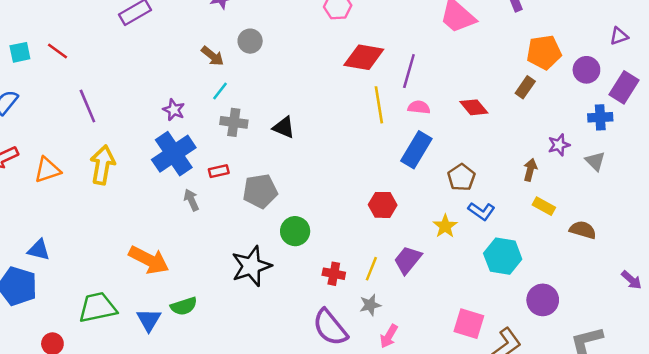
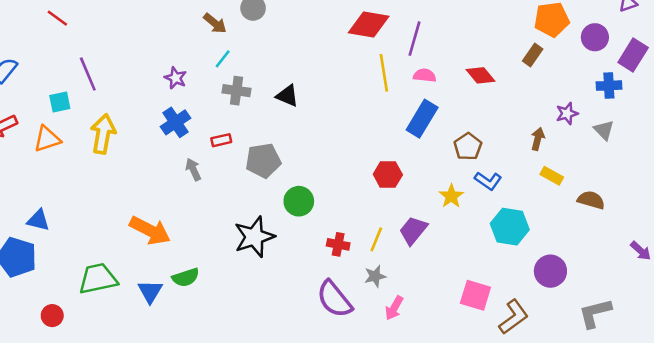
cyan square: (20, 52) -> (60, 102), moved
blue cross: (174, 154) -> (175, 122), size x0.7

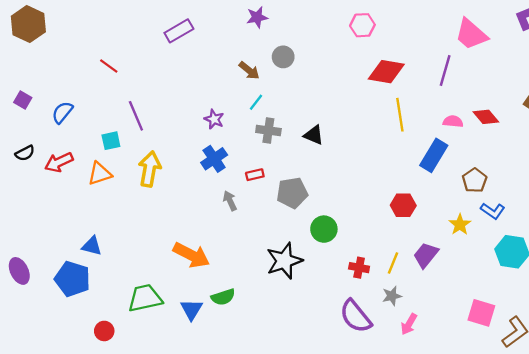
purple line: (414, 39) -> (445, 70), moved
pink semicircle: (425, 75) -> (453, 121), moved

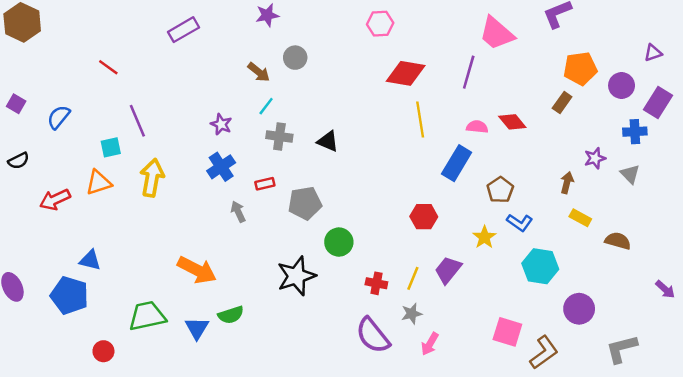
red arrow: (59, 162) -> (55, 200), moved

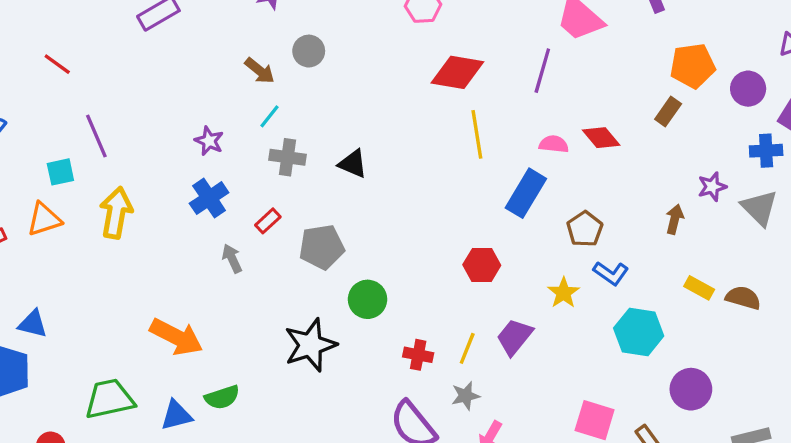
gray triangle: (630, 174) -> (760, 208), size x1.4
red rectangle: (265, 184) -> (268, 221), turned -30
yellow rectangle: (580, 218) -> (699, 288), moved
blue triangle: (197, 328) -> (176, 415), turned 45

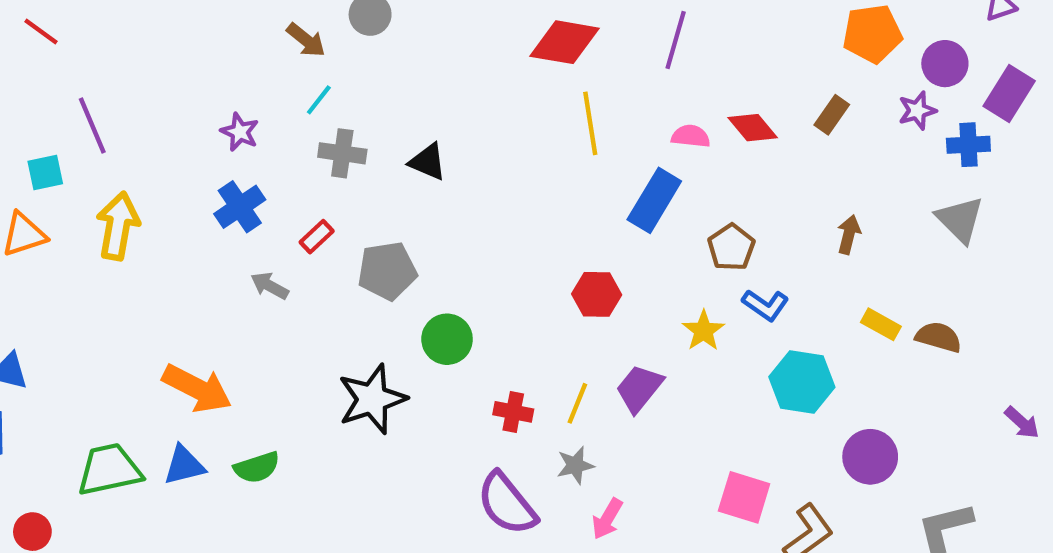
brown rectangle: (668, 111) -> (832, 115), moved
purple star: (712, 187) -> (917, 111), moved
gray arrow: (232, 258) -> (270, 286), turned -36
blue triangle: (176, 415) -> (184, 465), moved

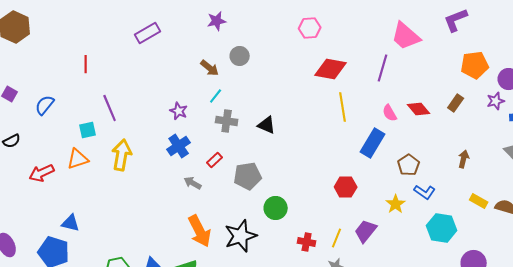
red line: (41, 31) -> (86, 64), turned 54
pink semicircle: (691, 136) -> (390, 113), turned -126
orange arrow: (197, 388) -> (200, 231), moved, turned 36

